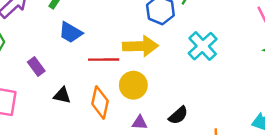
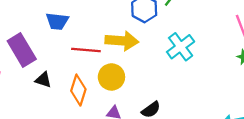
blue trapezoid: (71, 32) -> (57, 21), turned -30
purple rectangle: (36, 66) -> (22, 50), size x1.8

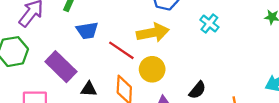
cyan cross: (181, 47) -> (209, 23), size x0.7
red line: (86, 50) -> (121, 50), turned 44

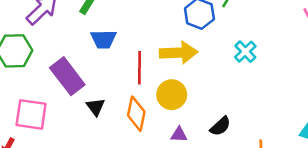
red line: (121, 50) -> (139, 68), turned 48
black triangle: (89, 89) -> (96, 107), turned 42

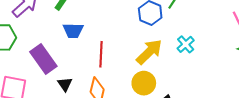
yellow arrow: (179, 53) -> (149, 52), moved, turned -44
yellow circle: (172, 95) -> (144, 83), moved

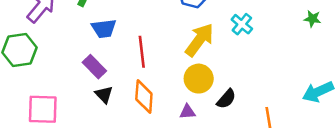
purple rectangle: (43, 59) -> (94, 67), moved, size x0.7

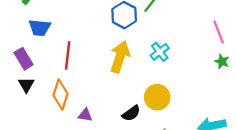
yellow arrow: (199, 40) -> (120, 57), turned -32
yellow circle: (199, 79) -> (157, 97), moved
purple triangle: (187, 112) -> (85, 115), moved

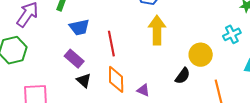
cyan cross: (160, 52) -> (232, 34), moved, turned 30
purple triangle: (85, 115) -> (143, 90), turned 32

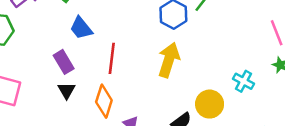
blue trapezoid: (79, 27) -> (81, 28), turned 45
cyan cross: (232, 34) -> (244, 81), moved, turned 36

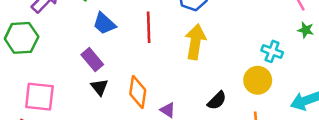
red line: (112, 58) -> (149, 27), moved
yellow circle: (210, 104) -> (258, 80), moved

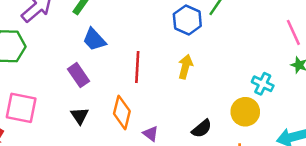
red line: (149, 27) -> (137, 67), moved
yellow arrow: (195, 42) -> (185, 67), size x0.7
black triangle: (99, 87) -> (80, 116), moved

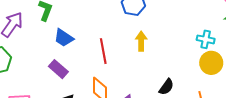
yellow circle: (245, 112) -> (211, 63), moved

